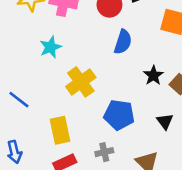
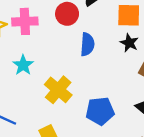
black star: (153, 75) -> (129, 43), moved

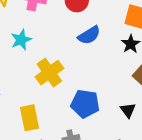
blue semicircle: (87, 44) -> (89, 35), turned 40

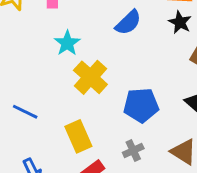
cyan star: (21, 40) -> (67, 43), moved

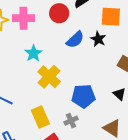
black star: (180, 22) -> (98, 39), moved
gray cross: (133, 150) -> (71, 121), moved

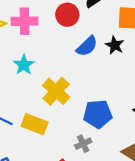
cyan star: (33, 53) -> (24, 65), moved
yellow rectangle: (40, 117) -> (35, 124), moved, turned -45

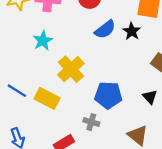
gray cross: (83, 144) -> (91, 122), turned 35

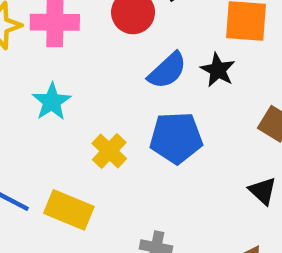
yellow cross: (71, 69) -> (109, 151), size x0.7
blue pentagon: (108, 95) -> (176, 138), moved

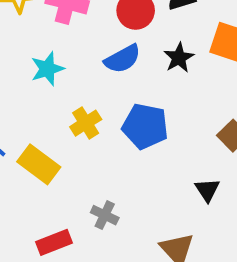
black star: (218, 70) -> (179, 58), moved
blue semicircle: (167, 71) -> (122, 59), moved

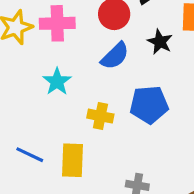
yellow cross: (86, 123) -> (100, 116), turned -30
yellow rectangle: (39, 164) -> (73, 160), turned 72

